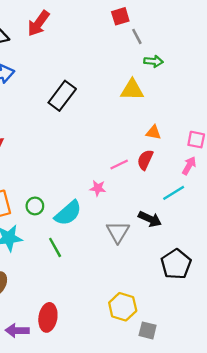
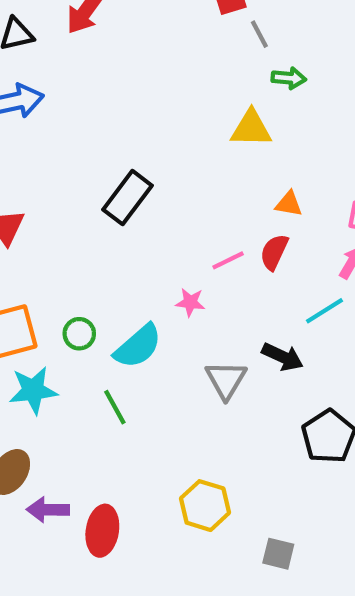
black rectangle: (62, 96) -> (127, 198), moved
yellow hexagon: (123, 307) -> (205, 506), moved
purple arrow: (17, 330) -> (48, 510), moved

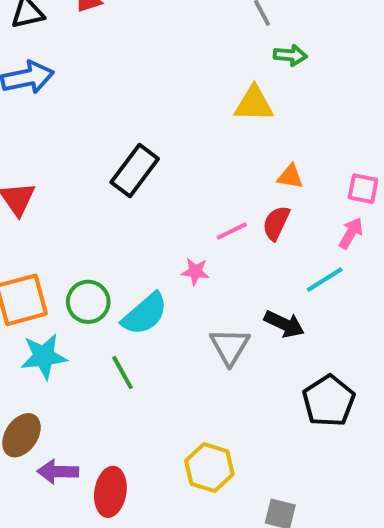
green circle: (79, 334) -> (88, 302), size x1.4

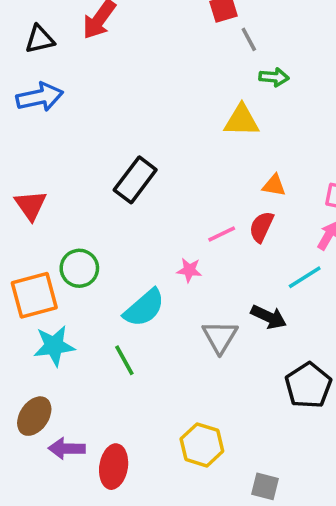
green circle: (88, 302) -> (79, 268), moved

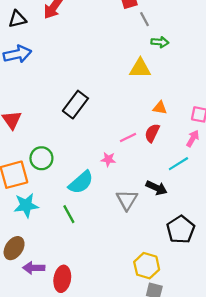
yellow hexagon: (202, 445) -> (147, 266), moved

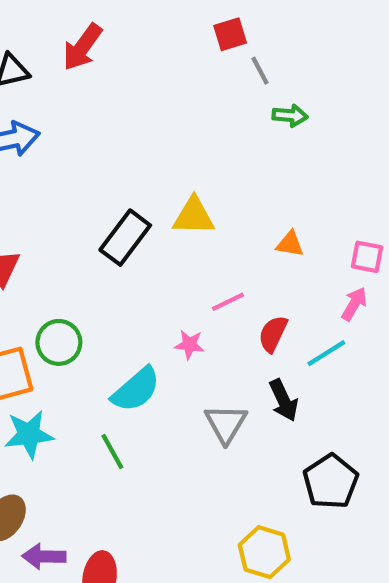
yellow triangle: (140, 68) -> (194, 216), moved
red semicircle: (152, 133) -> (273, 334), moved
black arrow: (157, 188) -> (284, 400), turned 40

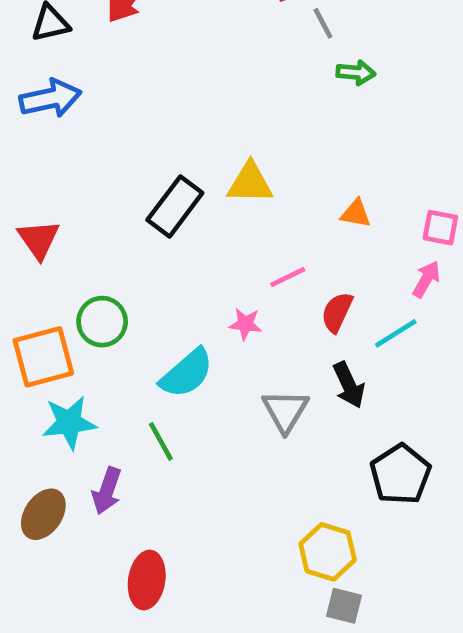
purple arrow: (44, 556) -> (107, 491), moved, turned -72

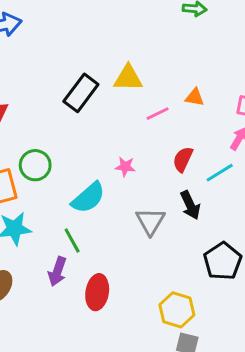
pink line: (288, 277) -> (158, 114), moved
purple arrow: (107, 491) -> (57, 271), moved
red ellipse: (147, 580) -> (97, 292), moved

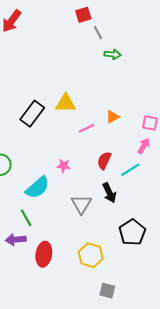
orange triangle: (195, 97) -> (112, 117), turned -40
purple arrow: (57, 271) -> (16, 240), turned 66
yellow hexagon: (177, 310) -> (91, 255), moved

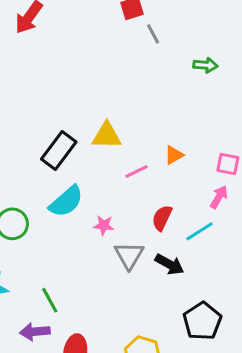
green arrow: (112, 54) -> (205, 65), moved
cyan semicircle: (38, 188) -> (66, 201), moved
black arrow: (109, 193) -> (169, 264), turned -36
gray triangle: (81, 204) -> (129, 255), moved

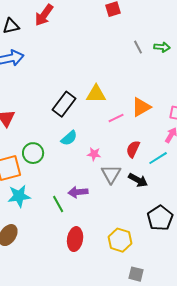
gray line: (153, 34) -> (138, 47), moved
orange triangle: (174, 155) -> (141, 107), size x1.5
cyan semicircle: (66, 201) -> (69, 138), size x0.7
purple arrow: (35, 332) -> (78, 192), moved

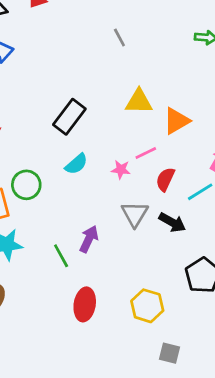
gray line: (138, 47) -> (119, 37), moved
yellow triangle: (96, 94) -> (139, 101), moved
pink line: (116, 118) -> (146, 153), moved
pink star: (94, 154) -> (121, 170), moved
purple arrow: (78, 192) -> (89, 239), turned 120

